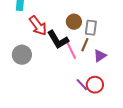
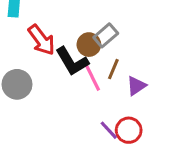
brown circle: (74, 22) -> (89, 45), moved
gray rectangle: (91, 28) -> (106, 35), moved, turned 42

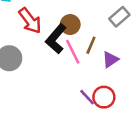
gray rectangle: (106, 35) -> (119, 17), moved
black L-shape: (72, 61) -> (56, 39), turned 72

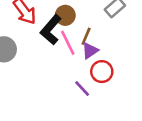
purple triangle: (110, 60) -> (90, 51), moved
red circle: (104, 97) -> (102, 72), moved

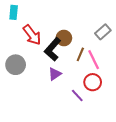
pink line: (68, 43) -> (94, 60), moved
purple triangle: (90, 51) -> (55, 74), moved

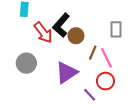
gray rectangle: (103, 32) -> (116, 29), turned -49
black L-shape: (53, 49) -> (61, 25), moved
purple triangle: (55, 74) -> (66, 73), size x1.6

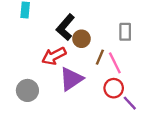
red arrow: (43, 33) -> (54, 56), moved, turned 100
gray circle: (26, 63) -> (27, 90), moved
purple line: (90, 95) -> (130, 103), moved

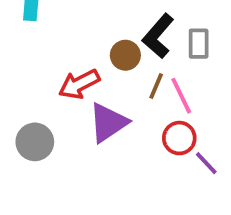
black L-shape: (65, 27) -> (158, 36), moved

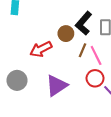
purple triangle: (108, 123) -> (57, 86), moved

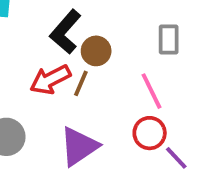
black L-shape: (84, 23) -> (66, 32), moved
brown line: (83, 50) -> (81, 83), moved

